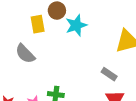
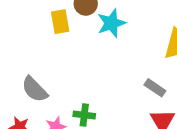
gray semicircle: (25, 54) -> (35, 89), moved

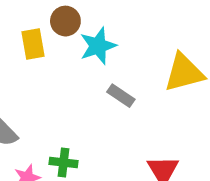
gray rectangle: (155, 88) -> (121, 96), moved

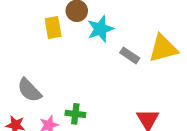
gray rectangle: (121, 96) -> (130, 55), moved

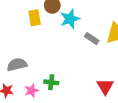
gray semicircle: (29, 90) -> (17, 65), turned 120

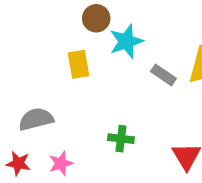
yellow rectangle: (35, 18) -> (79, 64), moved
green cross: (51, 82) -> (121, 139), moved

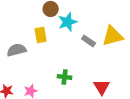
gray semicircle: (36, 119) -> (17, 50), moved

